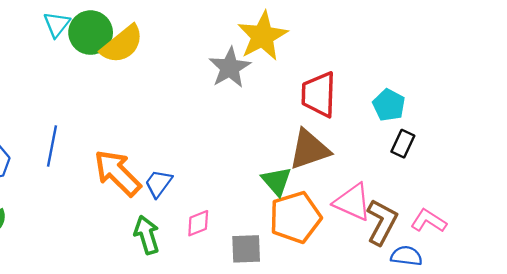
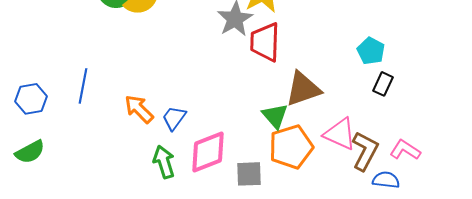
red trapezoid: (319, 95) -> (265, 42), moved
orange arrow: (117, 173) -> (139, 109), size x0.7
pink diamond: (198, 223) -> (208, 152), size x1.8

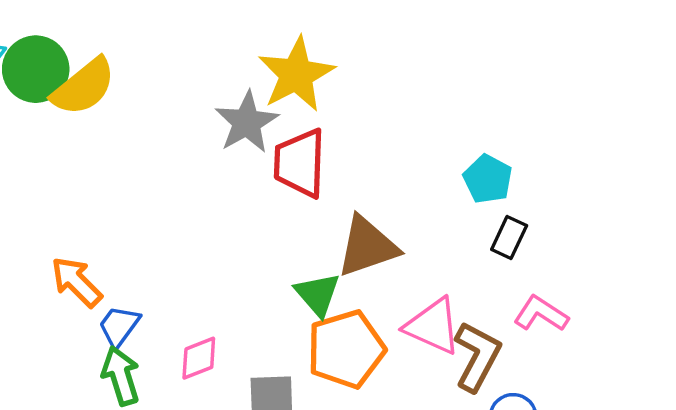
blue trapezoid: (174, 118) -> (119, 326), moved
pink L-shape: (405, 150) -> (541, 314), moved
pink diamond: (208, 152) -> (199, 358), size x0.6

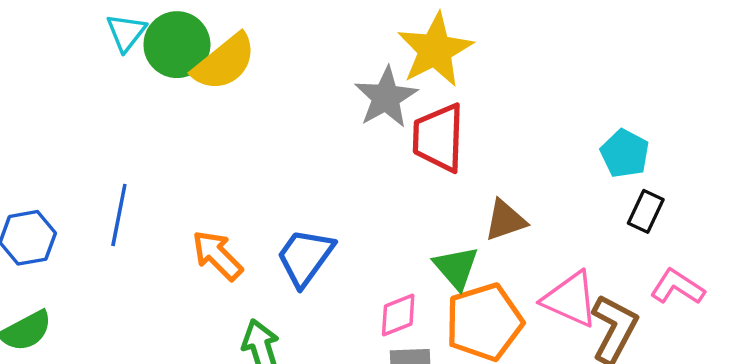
brown triangle: (367, 246) -> (505, 220), size x0.7
blue trapezoid: (119, 326) -> (305, 257), moved, size x1.4
pink diamond: (199, 358) -> (398, 315), moved

